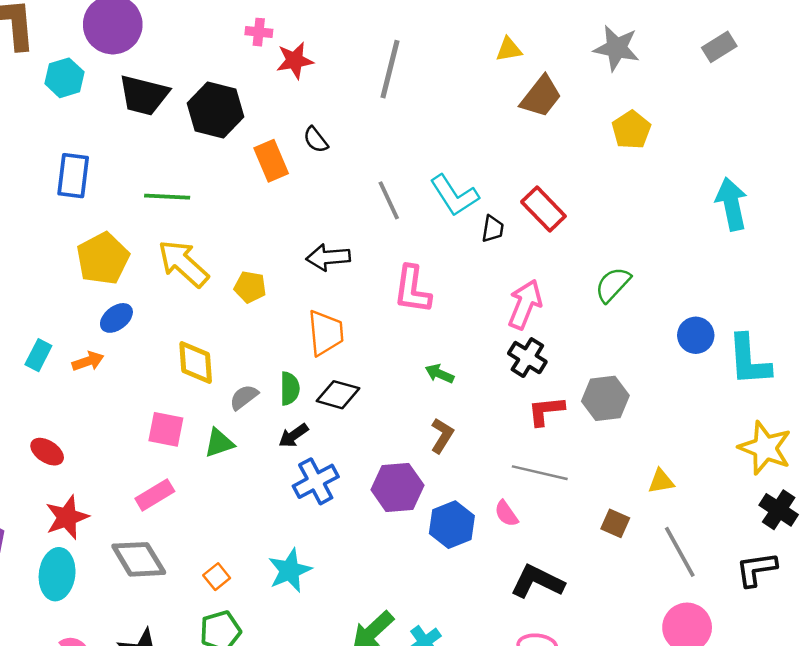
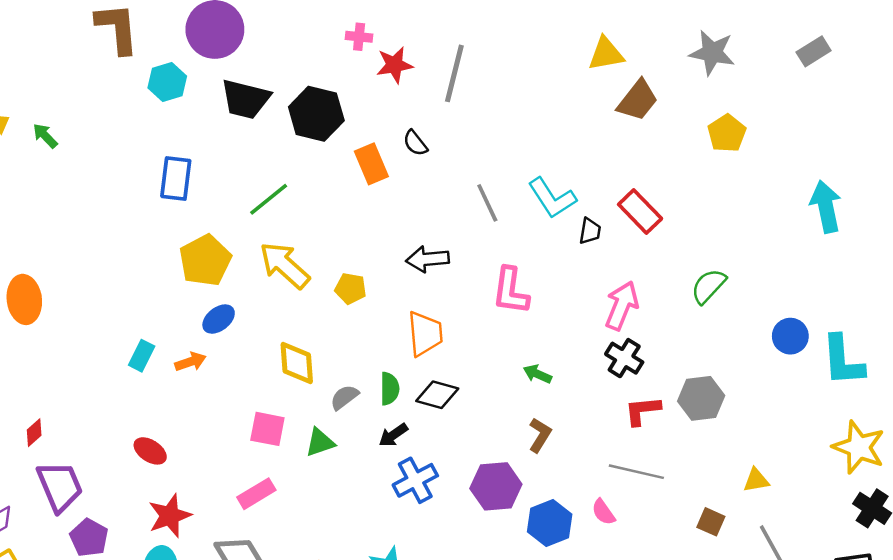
yellow triangle: (509, 49) -> (606, 54), size x1.4
gray line: (390, 69) -> (454, 73), moved
green line: (167, 197) -> (269, 199), turned -42

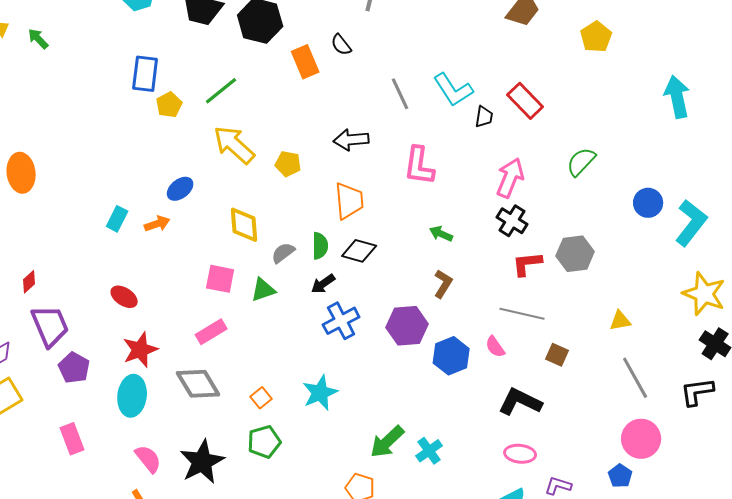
yellow pentagon: (205, 260) -> (169, 105), moved, size x0.6
cyan L-shape: (843, 361) -> (691, 223), turned -138
brown square: (711, 522) -> (557, 355), moved

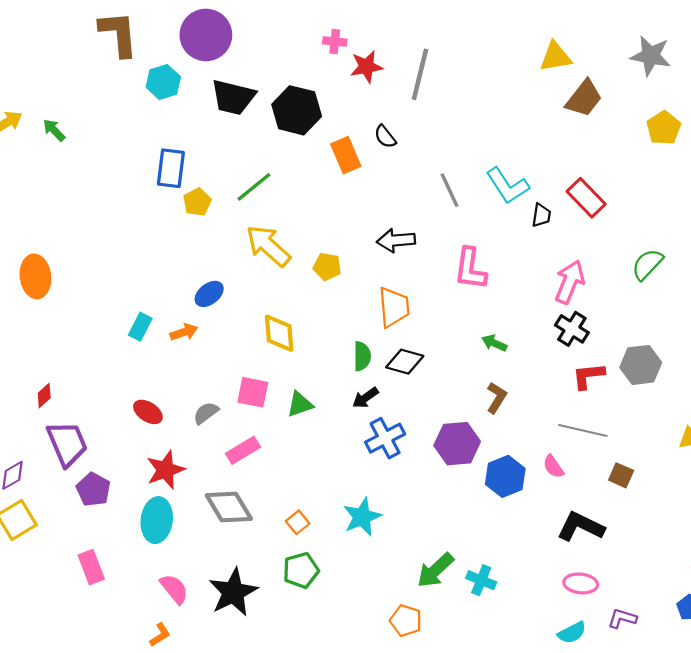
gray semicircle: (283, 253) -> (206, 413), moved
cyan cross: (429, 451) -> (481, 580), turned -32

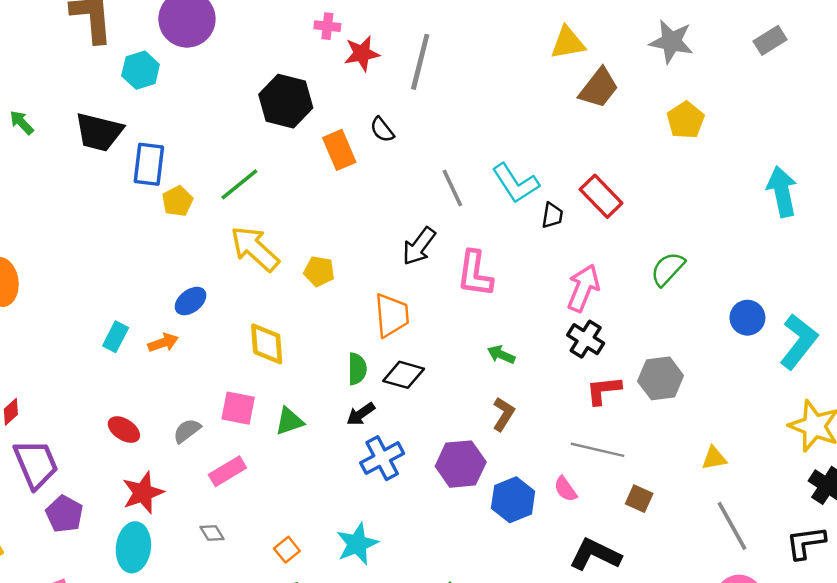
black trapezoid: (233, 97) -> (99, 132), moved
black arrow: (396, 240) -> (419, 246), moved, turned -48
gray diamond: (229, 507) -> (212, 533), size x0.5

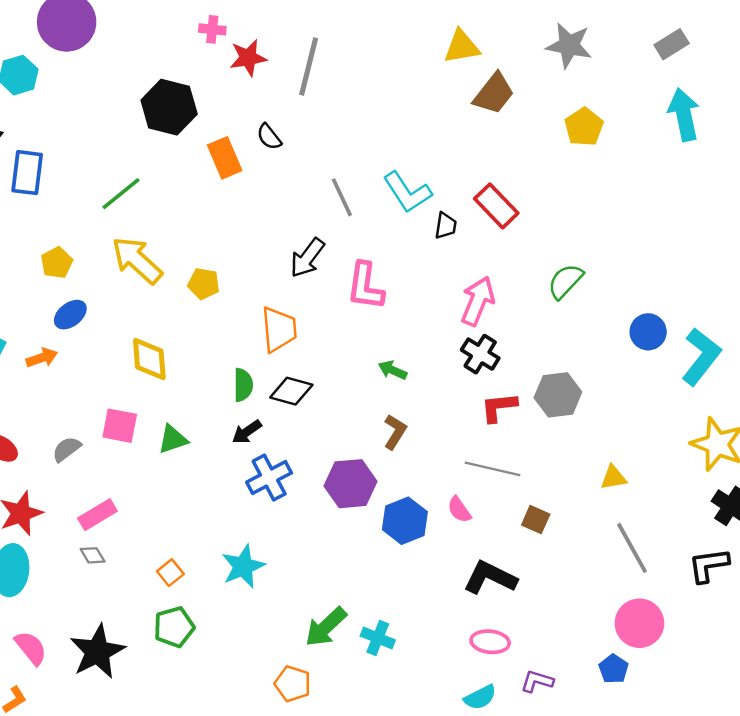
cyan arrow: (782, 192) -> (684, 115), moved
yellow pentagon: (177, 201) -> (57, 263), moved
pink rectangle: (227, 471) -> (97, 515), moved

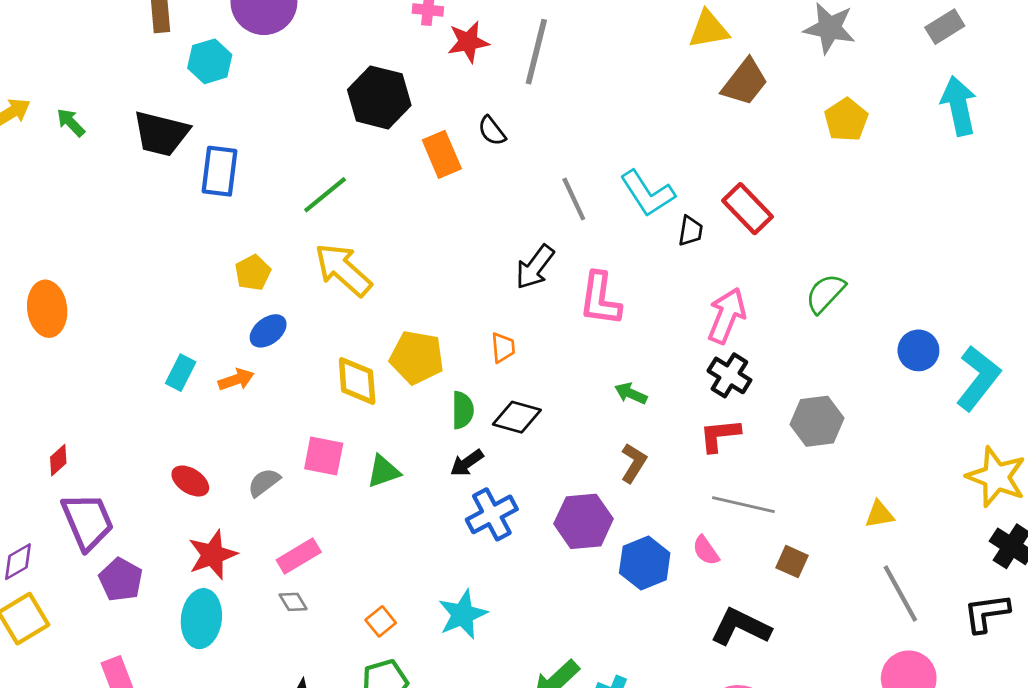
yellow pentagon: (204, 284) -> (417, 357), moved, size x1.5
orange trapezoid: (279, 329) -> (503, 348), size x0.6
red L-shape: (499, 407) -> (720, 435), moved

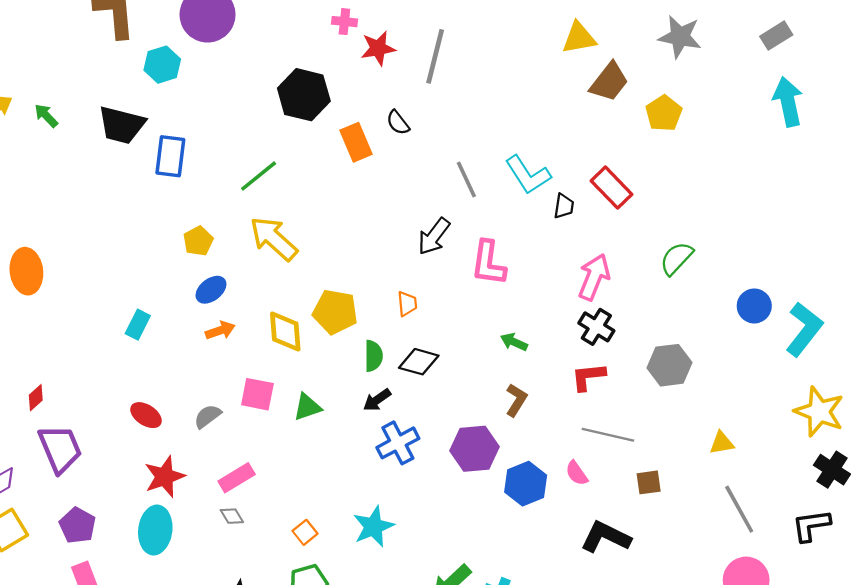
yellow pentagon: (846, 120) -> (664, 113), moved
orange arrow: (236, 380) -> (220, 330), moved
brown square: (792, 562) -> (649, 482), turned -32
purple pentagon: (121, 580) -> (77, 525), moved

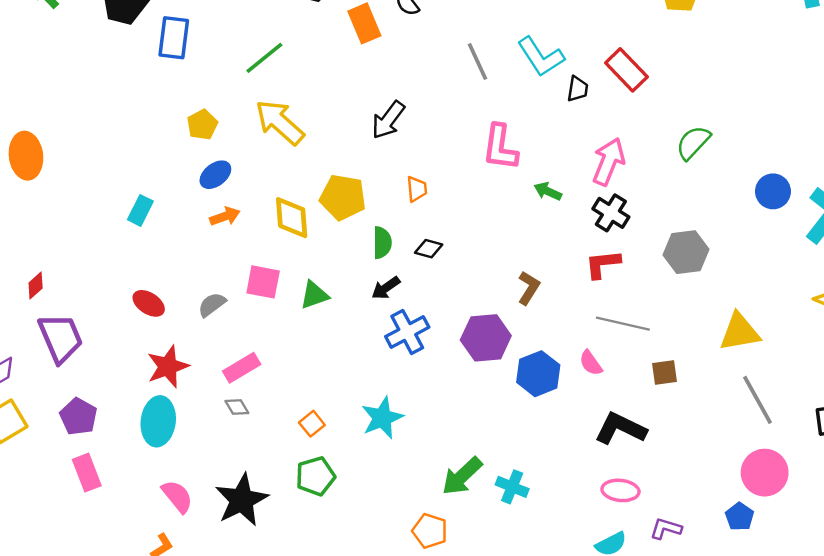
black arrow: (434, 236) -> (388, 120), moved
green arrow: (514, 342) -> (548, 191), moved
black diamond: (419, 362) -> (429, 249), size x0.7
yellow triangle: (722, 443) -> (740, 332), size x1.6

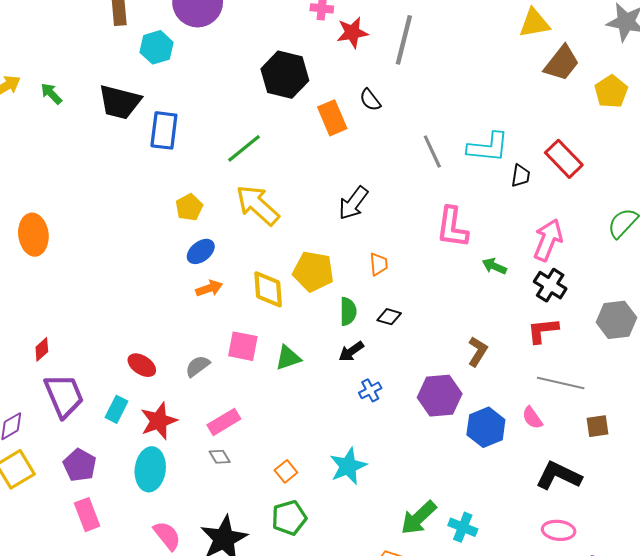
cyan L-shape: (541, 57) -> (488, 147), turned -51
cyan rectangle: (140, 210) -> (117, 409), moved
blue cross: (407, 332) -> (370, 390), size x0.6

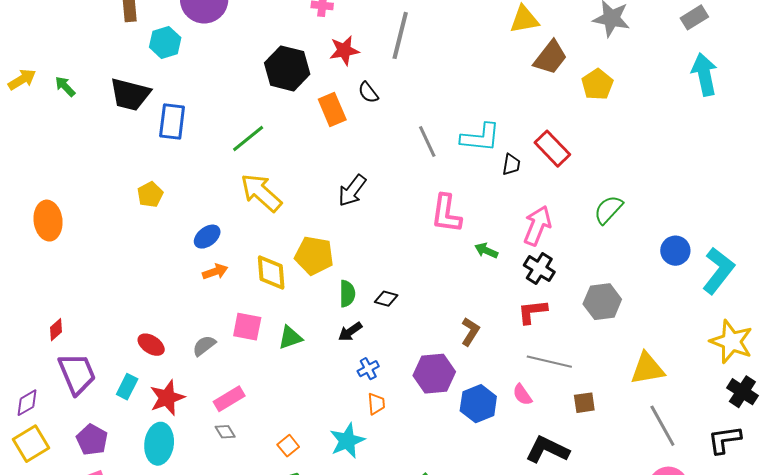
red star: (352, 33) -> (344, 50), moved
yellow pentagon: (189, 207) -> (150, 195), moved
orange trapezoid: (379, 264) -> (376, 404), moved

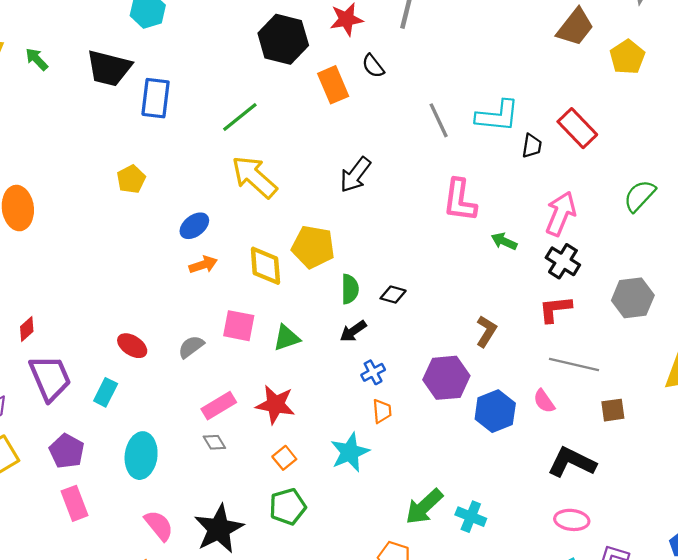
red star: (167, 398) -> (275, 404), moved, turned 30

